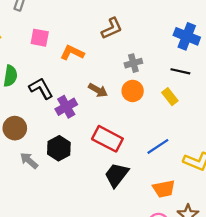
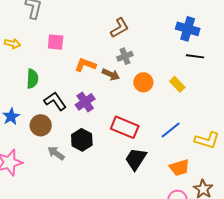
orange L-shape: (72, 53) -> (85, 65), moved
gray cross: (133, 63) -> (125, 56), moved
black line: (180, 71) -> (195, 56), moved
black L-shape: (41, 88) -> (55, 101), moved
brown arrow: (98, 90) -> (111, 74), moved

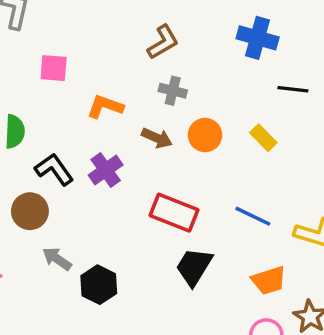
blue cross: (188, 29) -> (258, 38), moved
gray cross: (125, 56) -> (173, 91), turned 35
brown arrow: (111, 74) -> (157, 138), moved
blue line: (171, 130) -> (253, 216), turned 65
black hexagon: (82, 140) -> (99, 285), moved

